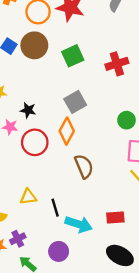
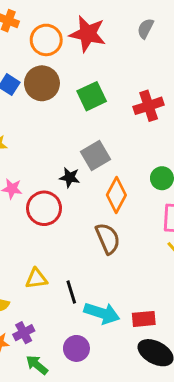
black star: (28, 110) -> (70, 177), moved
orange diamond: (67, 131) -> (116, 195), moved
red rectangle: (115, 217) -> (144, 319), moved

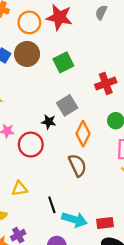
red cross: (149, 106) -> (106, 83), moved
yellow triangle: (36, 279) -> (20, 189), moved

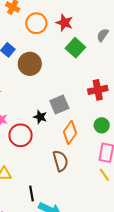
gray semicircle: (101, 12) -> (103, 35), moved
red star: (59, 17) -> (64, 23), size x0.7
brown circle: (27, 54) -> (30, 64), moved
green square: (63, 62) -> (75, 48), moved, turned -30

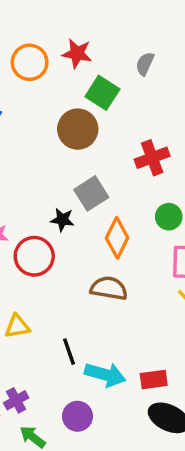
brown circle: (30, 64) -> (78, 129), moved
brown semicircle: (60, 161) -> (109, 288), turned -55

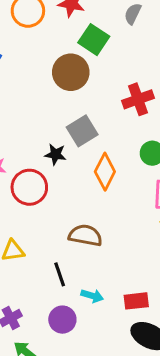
brown semicircle: (109, 288) -> (85, 235), moved
cyan arrow: (105, 375) -> (92, 296), size x0.6
purple circle: (77, 416) -> (62, 320), moved

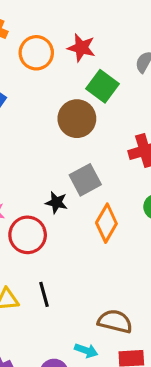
brown semicircle: (85, 235) -> (115, 321), moved
black line: (60, 274) -> (44, 294), moved

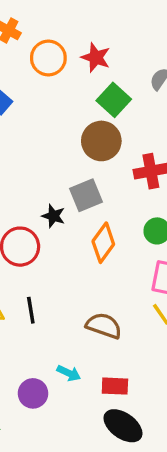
brown circle: (77, 119) -> (101, 141), moved
brown semicircle: (115, 321) -> (104, 326), moved

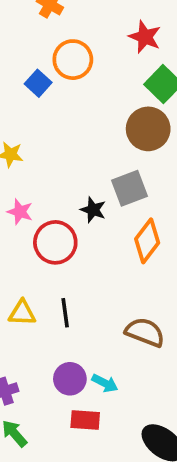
orange circle: (48, 58) -> (73, 60), moved
red rectangle: (115, 386) -> (85, 420), moved
purple circle: (33, 393) -> (70, 379), moved

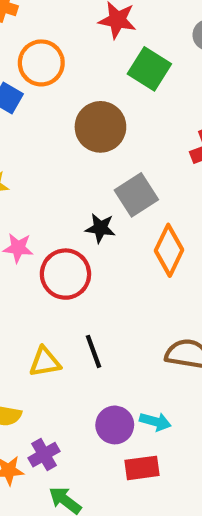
brown circle: (148, 129) -> (100, 127), moved

